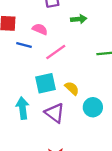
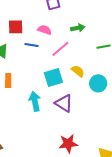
green arrow: (79, 19) -> (78, 28), moved
yellow semicircle: (72, 88) -> (78, 71), moved
cyan circle: (93, 107) -> (98, 83), moved

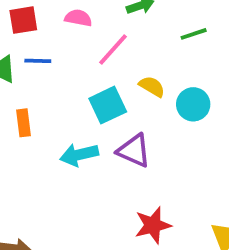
blue line: (32, 45) -> (38, 61), moved
cyan arrow: (35, 101) -> (79, 155), turned -84

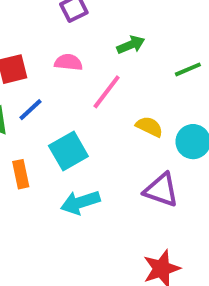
blue line: (38, 61) -> (30, 110), turned -40
cyan square: (108, 105) -> (68, 151), moved
purple triangle: (134, 151) -> (161, 190), moved

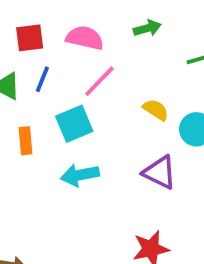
pink semicircle: (68, 62) -> (85, 38), size x1.4
pink line: (107, 92) -> (100, 81), moved
blue line: (30, 110) -> (42, 79), turned -32

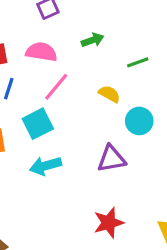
yellow semicircle: (156, 110) -> (109, 94), moved
purple triangle: (160, 172) -> (111, 159), turned -32

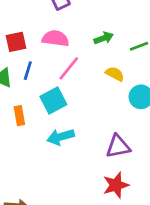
green arrow: (93, 40) -> (104, 38), moved
purple triangle: (111, 159) -> (118, 146), moved

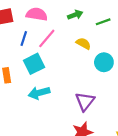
blue line: (28, 71) -> (24, 39), moved
purple triangle: (118, 146) -> (85, 101), turned -42

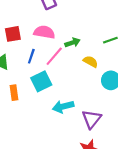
green arrow: (75, 15) -> (72, 43), moved
cyan arrow: (39, 93) -> (63, 107), moved

